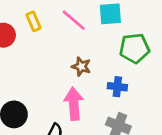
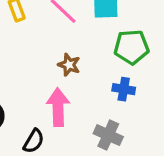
blue cross: (117, 87) -> (124, 89), moved

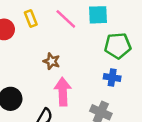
brown star: (69, 65) -> (52, 61), moved

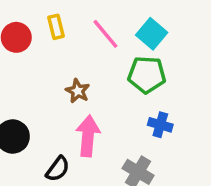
cyan square: (98, 15) -> (152, 34), turned 35
green pentagon: (118, 46) -> (147, 75), moved

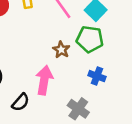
brown star: (78, 91) -> (61, 50), moved

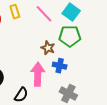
blue cross: (97, 76) -> (60, 66), moved

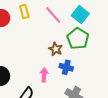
green pentagon: (70, 36) -> (78, 38), turned 30
pink arrow: (38, 74) -> (44, 75), size x0.6

